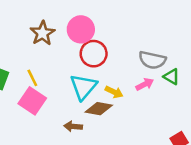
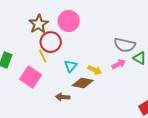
red circle: (94, 54) -> (51, 42), moved
yellow line: (32, 78) -> (43, 56), moved
cyan triangle: (83, 87) -> (71, 66), size x0.6

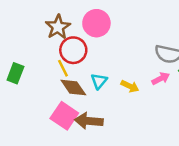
pink square: (31, 77) -> (64, 116), moved
brown diamond: (83, 83) -> (73, 87), moved, turned 45
brown arrow: (63, 97) -> (89, 121), size x1.5

